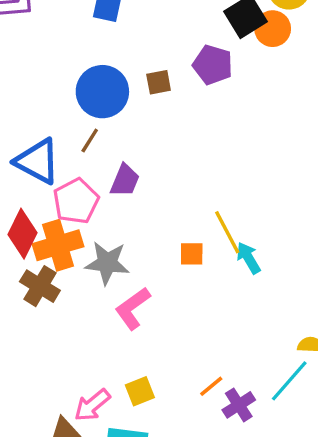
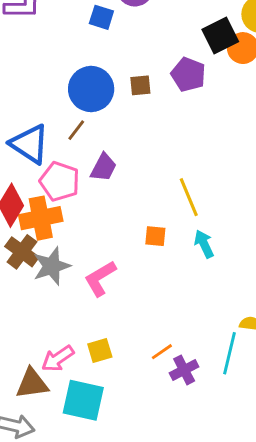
pink pentagon: (76, 201) -> (60, 181), turned -30
yellow line: (227, 232) -> (189, 197), moved
gray star: (107, 263) -> (52, 266), moved, turned -30
cyan line: (289, 381) -> (230, 353), turned -33

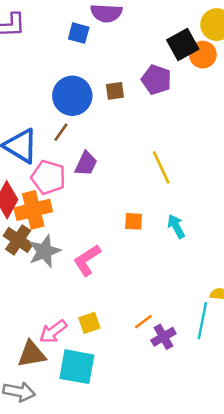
yellow line: (189, 197) -> (161, 167), moved

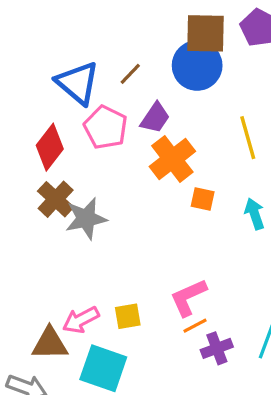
brown square: (115, 91) -> (206, 33), size x1.8
blue circle: (72, 96) -> (197, 66), moved
orange cross: (33, 210) -> (172, 159), moved, turned -33
pink L-shape: (87, 260) -> (188, 297), moved

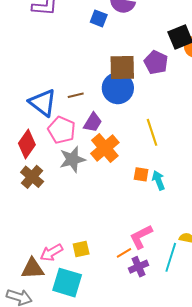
brown line: (130, 74) -> (76, 95), turned 35
orange square: (203, 199) -> (141, 174), moved
gray star: (86, 218) -> (72, 159), moved
pink L-shape: (188, 297) -> (141, 237), moved

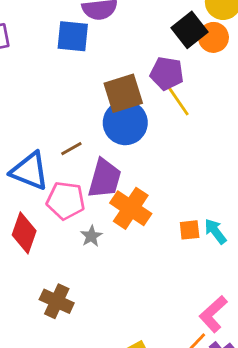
blue square: (99, 18) -> (73, 36), size x1.4
purple trapezoid: (93, 122) -> (105, 179), size x1.4
yellow line: (152, 132) -> (177, 99), moved
gray star: (72, 159) -> (91, 236), size x0.6
brown cross: (32, 177) -> (57, 301), moved

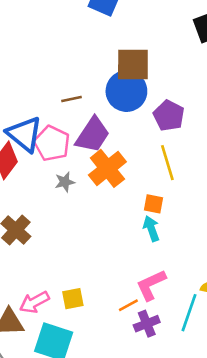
purple pentagon: (167, 73) -> (169, 116), moved
yellow line: (177, 99) -> (167, 163), moved
blue triangle: (30, 171) -> (24, 134), moved
cyan arrow: (215, 231) -> (151, 229), moved

